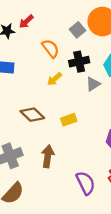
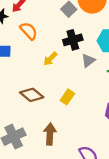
orange semicircle: (51, 48) -> (29, 31), moved
yellow rectangle: (69, 120) -> (67, 97), turned -32

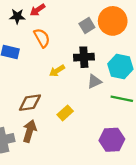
brown diamond: (32, 95) -> (30, 103), turned -60
brown arrow: (50, 134) -> (30, 131), moved

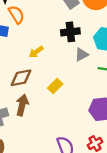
orange semicircle: (42, 38) -> (16, 15), moved
yellow arrow: (57, 71) -> (36, 52), moved

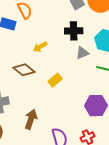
brown diamond: (21, 78) -> (24, 70), turned 45
brown arrow: (22, 105) -> (31, 119), moved

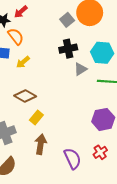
yellow arrow: (40, 47) -> (23, 62), moved
yellow rectangle: (55, 80) -> (36, 118), moved

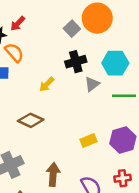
yellow arrow: (23, 62) -> (47, 84), moved
yellow rectangle: (36, 118) -> (88, 140), moved, turned 32
red cross: (100, 152) -> (123, 178), turned 32

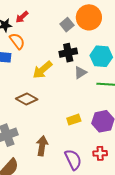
yellow arrow: (47, 84) -> (42, 70), size x1.5

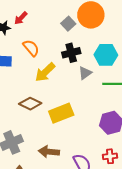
orange semicircle: (17, 41) -> (31, 48), moved
yellow rectangle: (74, 120) -> (61, 113), moved, size x1.6
brown arrow: (42, 146) -> (49, 152), turned -90

